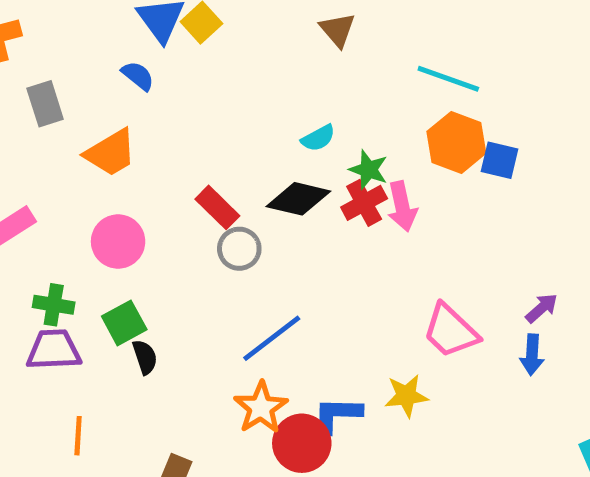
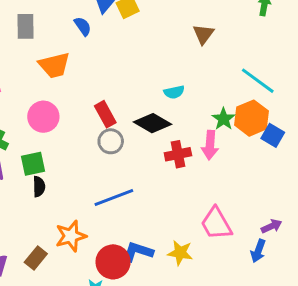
green star: (369, 170) -> (224, 119), moved
red cross: (364, 203) -> (178, 154), moved
orange star: (261, 408) -> (71, 236), moved

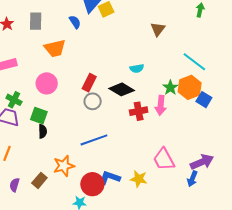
red rectangle: (105, 114) -> (89, 83), turned 54
green square: (33, 164) -> (39, 116), turned 30
purple arrow: (272, 226) -> (202, 162), size x1.6

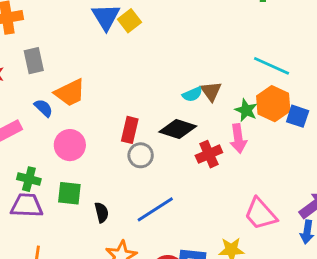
blue semicircle: (75, 22) -> (43, 108), moved
brown triangle: (158, 29) -> (211, 91), moved
black semicircle: (43, 131) -> (102, 212), moved

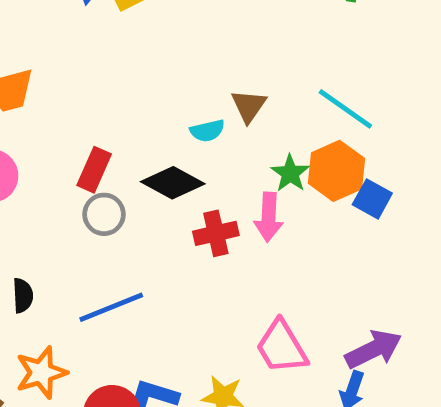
brown triangle: (211, 91) -> (249, 106), moved

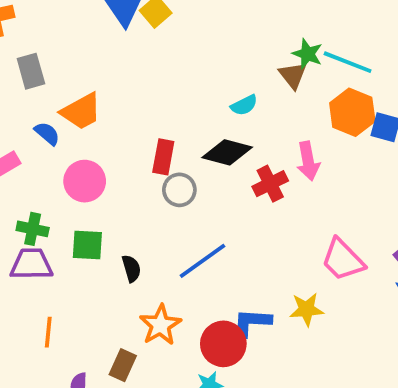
brown triangle: (249, 106) -> (293, 75), moved
green star: (290, 173) -> (307, 54), moved

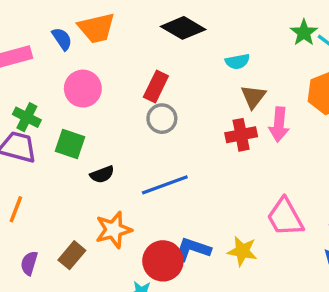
brown triangle: (293, 75) -> (253, 97), moved
black diamond: (227, 152) -> (183, 28), moved
black semicircle: (131, 268) -> (102, 174), turned 70

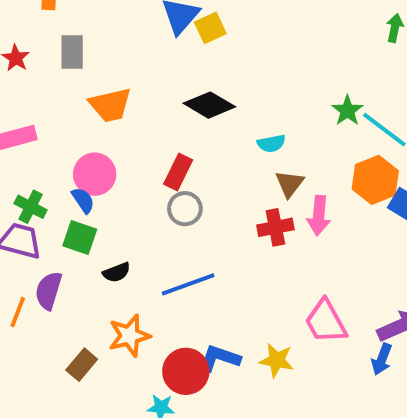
blue semicircle: (62, 39) -> (83, 200), moved
purple semicircle: (29, 263) -> (49, 291), moved, size x1.4

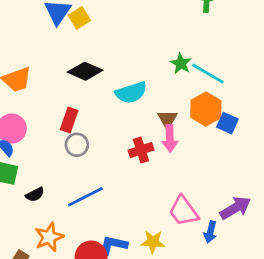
cyan semicircle: (271, 143) -> (131, 93), size x1.6
brown triangle: (290, 184) -> (167, 119), moved
blue arrow: (382, 359) -> (210, 232), moved

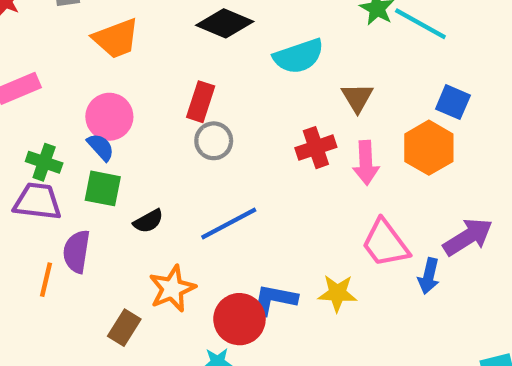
orange hexagon: (206, 109) -> (429, 148), moved
pink arrow: (170, 138) -> (366, 163), moved

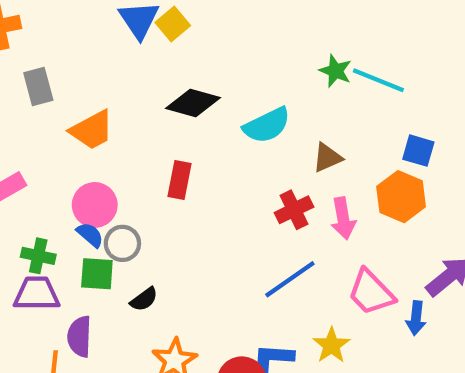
brown triangle: (357, 98) -> (327, 158), turned 44
gray circle: (214, 141) -> (122, 243), moved
blue line: (229, 223) -> (290, 279), moved
yellow star: (337, 293) -> (331, 345), turned -30

